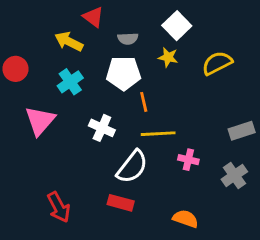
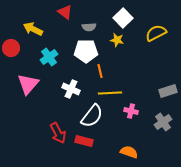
yellow arrow: (69, 41) -> (33, 29), moved
yellow semicircle: (217, 63) -> (156, 33), moved
red arrow: (59, 207) -> (58, 133), moved

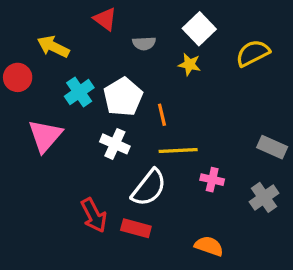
white pentagon: (86, 51) -> (123, 97), moved, turned -30
gray rectangle: (168, 91) -> (272, 147), turned 42

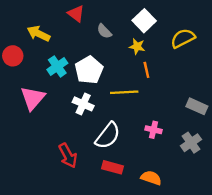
gray semicircle: (144, 43) -> (104, 31), turned 49
orange line: (162, 115) -> (146, 70), moved
yellow line: (178, 150) -> (124, 92), moved
red rectangle: (136, 228) -> (112, 167), moved

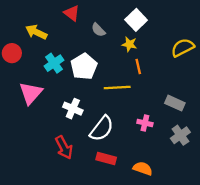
yellow semicircle: (183, 38) -> (183, 48), moved
white cross: (83, 104) -> (73, 109), moved
gray rectangle: (197, 106) -> (175, 103), moved

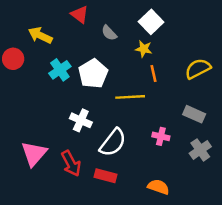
yellow semicircle: (183, 48) -> (198, 69), moved
pink triangle: (31, 93) -> (34, 154), moved
red rectangle: (106, 158) -> (105, 176), moved

